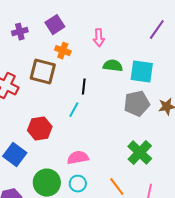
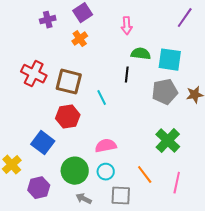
orange cross: (63, 51) -> (80, 39), moved, turned 35
brown square: (43, 72) -> (69, 82), moved
black line: (84, 87) -> (127, 75), moved
cyan line: (74, 110) -> (102, 98), turned -56

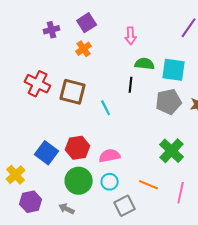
red hexagon: (68, 117) -> (78, 148), moved
orange line: (145, 175) -> (149, 185), turned -30
purple hexagon: (39, 188) -> (31, 202), moved
gray square: (121, 196) -> (125, 206), turned -30
gray arrow: (84, 199) -> (67, 209), moved

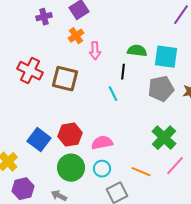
pink arrow: (131, 36) -> (95, 51), moved
cyan line: (106, 108) -> (113, 94), moved
pink line: (181, 193) -> (175, 166), moved, turned 30

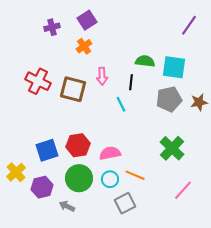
pink arrow: (95, 51) -> (102, 76), moved
blue square: (39, 140) -> (47, 150), turned 35
pink line: (175, 166) -> (183, 190), moved
orange line: (141, 172) -> (135, 175), moved
purple hexagon: (23, 189) -> (42, 187), moved

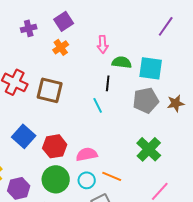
pink arrow: (102, 76) -> (103, 44), moved
blue square: (47, 150) -> (24, 136), moved, turned -30

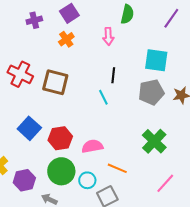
green semicircle: (122, 62) -> (127, 14), moved, turned 96
cyan circle: (87, 180) -> (87, 180), moved

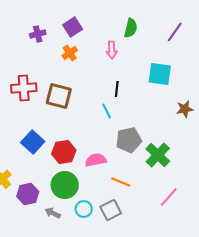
red cross: (20, 74) -> (24, 88), turned -30
gray pentagon: (151, 92) -> (129, 140), moved
cyan circle: (87, 180) -> (84, 209), moved

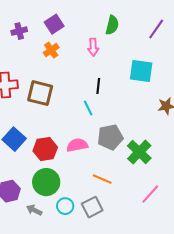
pink semicircle: (96, 160) -> (77, 145), moved

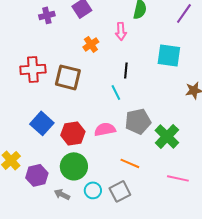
orange cross: (51, 50) -> (91, 44), moved
pink line: (150, 194) -> (178, 178), turned 60

